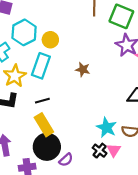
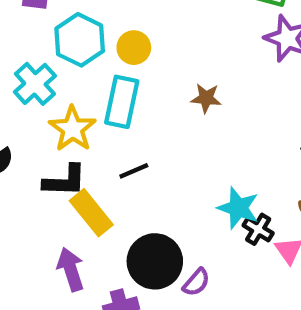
yellow rectangle: (44, 125) -> (91, 213), moved
cyan star: (107, 128) -> (238, 208), moved
black cross: (100, 151) -> (258, 229), moved

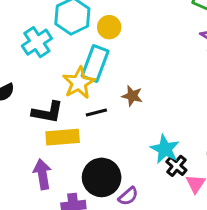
brown star: (206, 98) -> (132, 96), moved
yellow star: (72, 129) -> (79, 83), moved
yellow rectangle: (91, 213) -> (63, 137), turned -64

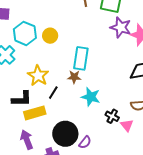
cyan rectangle: (95, 64) -> (81, 58), moved
black line: (96, 113) -> (53, 93), turned -32
cyan star: (165, 149) -> (91, 97), moved

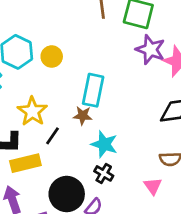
black cross: (112, 116) -> (104, 173), moved

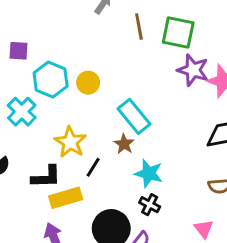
cyan rectangle: (93, 90) -> (134, 116), turned -48
brown star: (83, 116) -> (124, 144), turned 30
pink triangle: (153, 186) -> (204, 229), moved

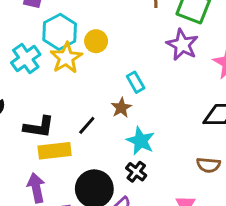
purple star: (193, 70) -> (182, 45), moved
cyan rectangle: (134, 116) -> (136, 82), size x0.6
yellow star: (70, 142) -> (66, 58), moved

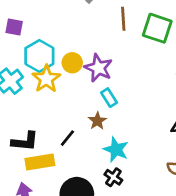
purple star: (182, 45) -> (98, 68), moved

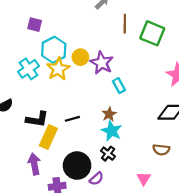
cyan rectangle: (109, 98) -> (119, 86), moved
brown star: (97, 121) -> (109, 114), moved
black line: (67, 138) -> (72, 119), turned 32
yellow rectangle: (40, 162) -> (48, 137), turned -60

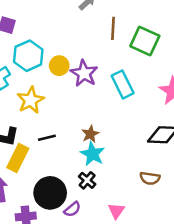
yellow star: (58, 69) -> (31, 100), moved
cyan rectangle: (119, 86) -> (123, 84), moved, size x1.5
pink triangle: (144, 178) -> (116, 211), moved

